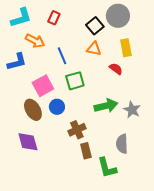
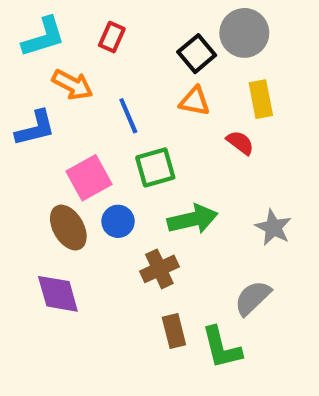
green arrow: (106, 106) -> (193, 219), moved
gray semicircle: (122, 144) -> (253, 298), turned 48
brown rectangle: (86, 151) -> (174, 331), moved

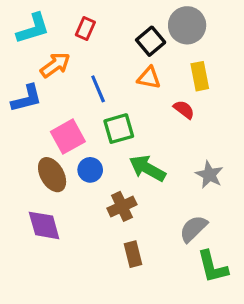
orange arrow: (72, 85) -> (55, 65), turned -64
green arrow: (193, 219) -> (147, 168), turned -138
green L-shape: (222, 348) -> (212, 267), moved

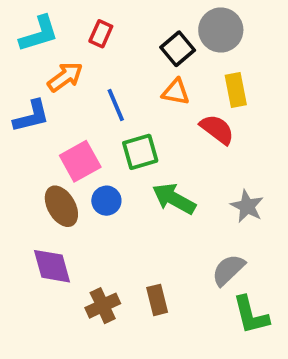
red semicircle: (184, 110) -> (217, 129), size x1.4
brown cross: (122, 206) -> (103, 306), moved

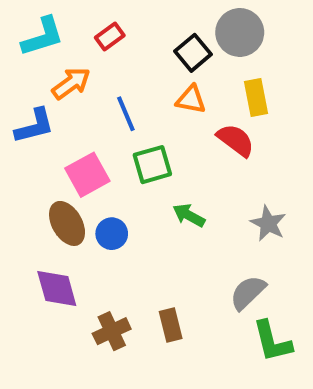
red rectangle: (101, 34) -> (110, 37), turned 30
green arrow: (174, 199) -> (189, 215), size x0.7
blue circle: (106, 201) -> (112, 234), moved

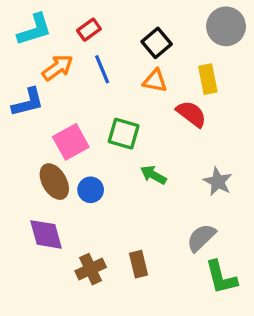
gray circle: (240, 32) -> (226, 26), moved
blue line: (126, 114) -> (102, 69), moved
green square: (152, 165) -> (124, 134), turned 32

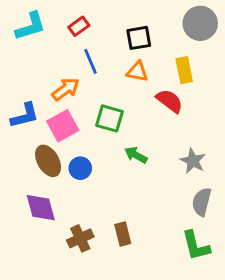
black square: (157, 43) -> (139, 38), turned 30
orange arrow: (58, 68) -> (66, 89), moved
blue L-shape: (28, 102) -> (25, 116), moved
gray semicircle: (201, 238) -> (202, 202), moved, turned -32

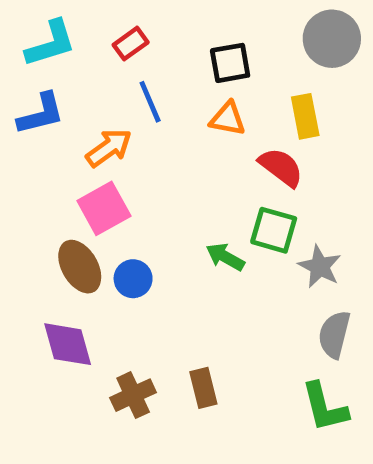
blue L-shape: (25, 116) -> (41, 114), moved
green square: (110, 118) -> (274, 230), moved

